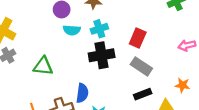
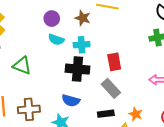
red rectangle: (138, 38) -> (114, 62), turned -48
orange star: (182, 85) -> (136, 114), moved
blue semicircle: (82, 93) -> (71, 101), moved, turned 84

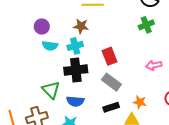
brown star: (83, 18) -> (81, 26), moved
green triangle: (22, 66) -> (51, 90), moved, turned 36

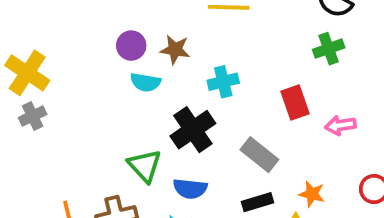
brown star: (81, 26) -> (175, 50), moved
cyan cross: (75, 46) -> (223, 82), moved
red rectangle: (109, 56) -> (295, 102), moved
black cross: (76, 70) -> (193, 130), turned -30

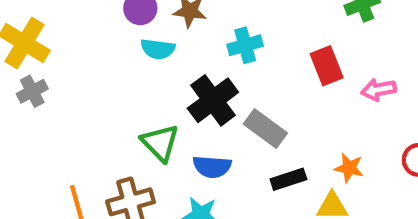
gray rectangle: (259, 155) -> (265, 128), moved

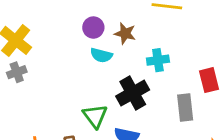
gray rectangle: (265, 128) -> (185, 107), moved, turned 40

